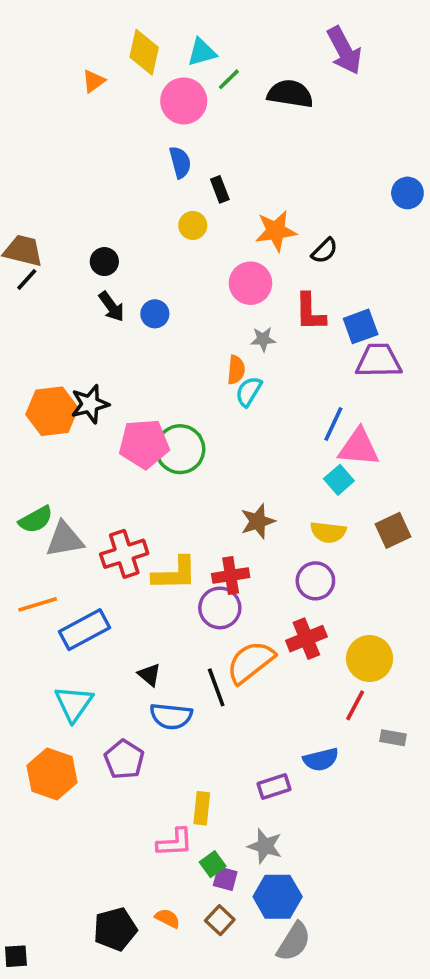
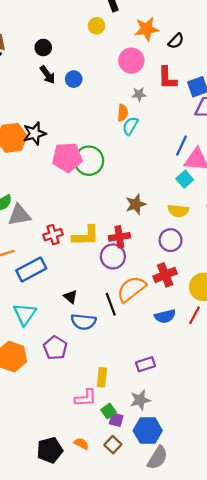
red cross: (124, 554) -> (53, 235), moved, size x0.7
blue semicircle: (321, 760) -> (165, 316), moved
gray star: (265, 846) -> (140, 400), turned -30

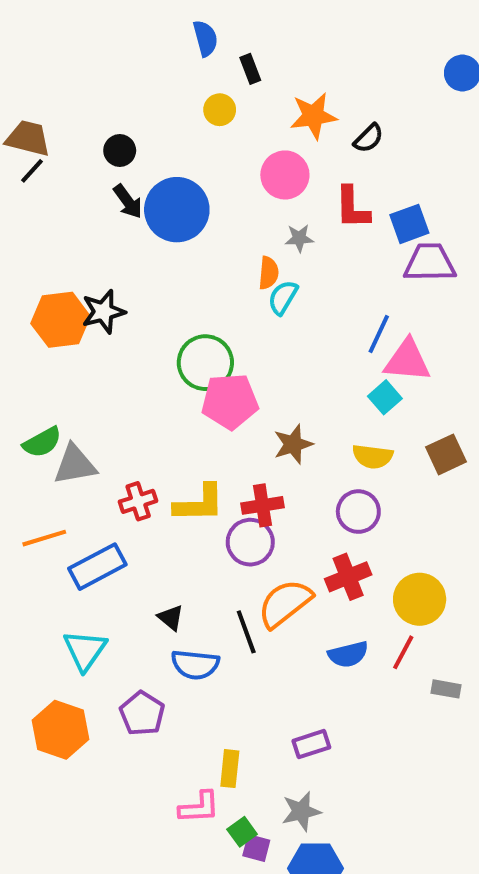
blue circle: (74, 79) -> (177, 210), size x2.0
pink pentagon: (67, 157) -> (230, 401), moved

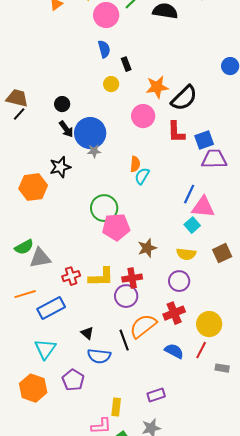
black semicircle: (369, 138) -> (184, 98), size x1.8
gray star: (299, 238) -> (94, 151), moved
black star: (103, 312) -> (60, 167), moved
blue semicircle: (348, 654) -> (174, 351), turned -138

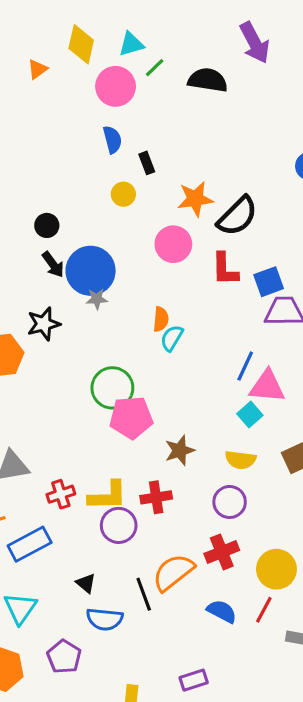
purple circle: (126, 296) -> (119, 525), moved

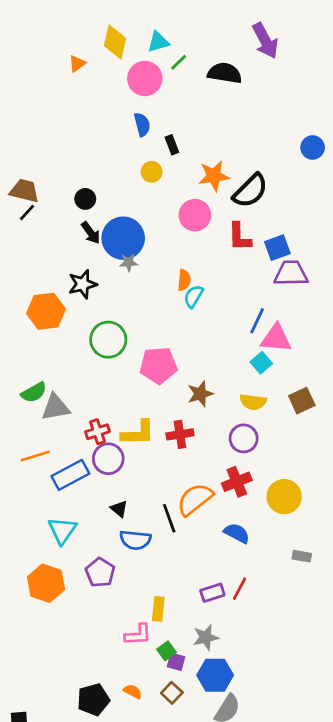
green circle: (112, 388) -> (108, 340), moved
purple circle: (119, 525) -> (108, 459), moved
red line: (264, 610) -> (240, 589), moved

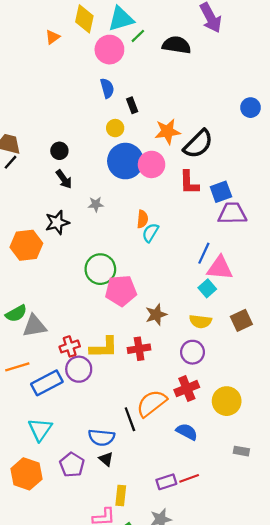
cyan triangle: (158, 42) -> (121, 19), size x1.4
blue circle: (123, 238) -> (125, 161), moved
green circle: (108, 340) -> (100, 269), moved
black triangle: (119, 509) -> (106, 459), moved
red line: (240, 589) -> (189, 478), turned 42

